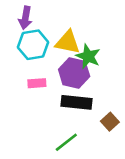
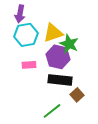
yellow triangle: (68, 42) -> (53, 33), turned -30
brown square: (110, 122) -> (77, 95), moved

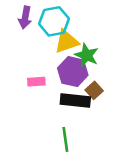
cyan hexagon: (26, 35) -> (54, 21), moved
brown square: (77, 95) -> (94, 90), moved
green line: (52, 111) -> (65, 139), turned -60

